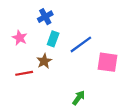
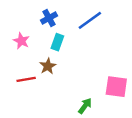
blue line: (81, 44) -> (90, 20), moved
pink square: (108, 62) -> (116, 87), moved

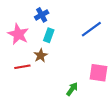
blue line: (90, 20) -> (91, 29), moved
pink star: (21, 41) -> (18, 34), size x1.5

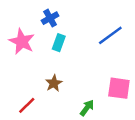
brown star: (41, 56) -> (54, 83), moved
red line: (22, 67) -> (27, 105), moved, turned -35

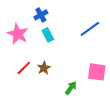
cyan rectangle: (59, 43) -> (48, 35), turned -48
red line: (27, 105) -> (24, 68), moved

